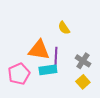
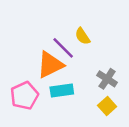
orange triangle: (39, 50) -> (50, 65), turned -35
purple line: (56, 57) -> (63, 48), moved, turned -48

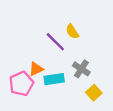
orange triangle: (50, 65) -> (36, 69), moved, size x0.6
gray cross: (107, 79) -> (81, 69), moved

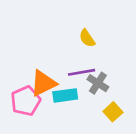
purple line: (55, 42) -> (82, 72), moved, turned -55
orange triangle: (36, 69) -> (43, 83), size x1.5

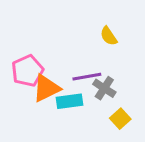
yellow semicircle: (87, 38) -> (109, 36), moved
pink pentagon: (26, 101) -> (28, 71), moved

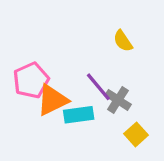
purple line: (87, 77) -> (98, 87), turned 60

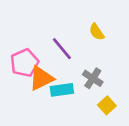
purple line: (98, 87) -> (62, 49), moved

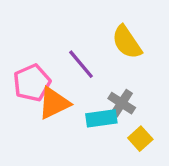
yellow semicircle: (97, 32) -> (127, 42), size x1.5
cyan rectangle: (62, 90) -> (101, 118), moved

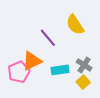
pink pentagon: (32, 83) -> (19, 72), moved
gray cross: (122, 103) -> (84, 65), moved

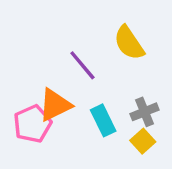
gray cross: (84, 65) -> (144, 112), turned 35
cyan rectangle: (60, 70) -> (103, 120), turned 72

